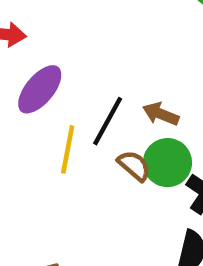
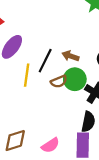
brown semicircle: (134, 166) -> (59, 81), turned 119

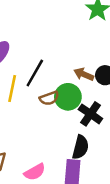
brown arrow: (70, 56) -> (84, 74), moved

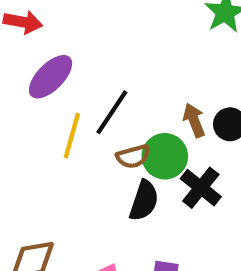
brown arrow: (84, 74) -> (194, 120), turned 42
black semicircle: (80, 147) -> (144, 201), moved

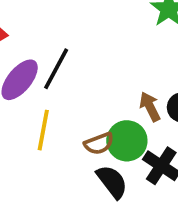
black line: (112, 112) -> (56, 69), moved
black semicircle: (144, 201) -> (112, 182), turned -51

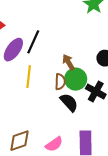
brown arrow: (150, 107) -> (68, 62), moved
brown semicircle: (99, 144) -> (60, 82), turned -63

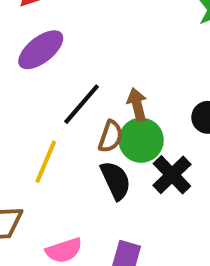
black line: (33, 42) -> (82, 104), moved
yellow line: (29, 77) -> (46, 162), moved

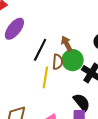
yellow line: (46, 162) -> (45, 77), moved
black semicircle: (116, 180) -> (82, 102), moved

